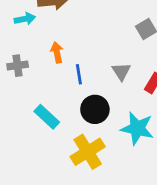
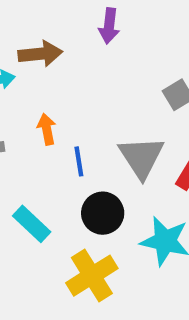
gray triangle: (121, 71) -> (141, 157), size x1.6

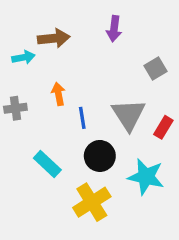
purple arrow: (109, 26) -> (114, 29), moved

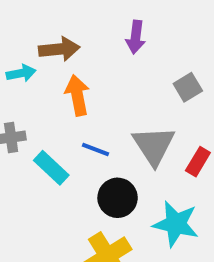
orange arrow: (58, 94) -> (77, 95), moved, size x1.4
blue line: (82, 118) -> (95, 150), turned -60
cyan rectangle: (47, 164) -> (51, 168), moved

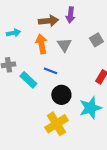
brown arrow: (59, 49) -> (48, 21), moved
gray triangle: (154, 146) -> (64, 45), moved, size x0.7
cyan star: (176, 224) -> (90, 108), turned -30

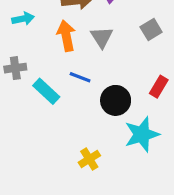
black circle: (61, 95) -> (116, 100), moved
yellow cross: (56, 124) -> (89, 159), size x0.6

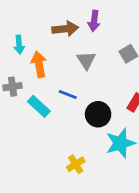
cyan arrow: (23, 19) -> (19, 45), turned 96
orange arrow: (66, 36) -> (39, 64), moved

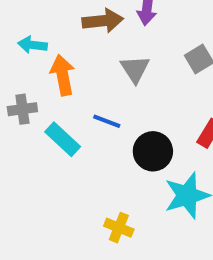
cyan arrow: (19, 45) -> (32, 45), turned 102
yellow cross: (76, 164) -> (119, 228), turned -36

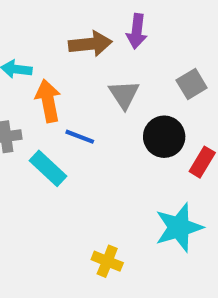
blue line: (107, 121) -> (80, 137), moved
black circle: (153, 151) -> (164, 137), moved

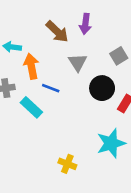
brown arrow: (90, 44) -> (57, 32), turned 50

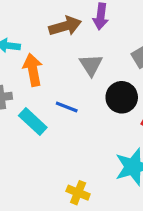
brown arrow: (57, 32) -> (65, 26), turned -60
blue line: (51, 88) -> (67, 107), moved

